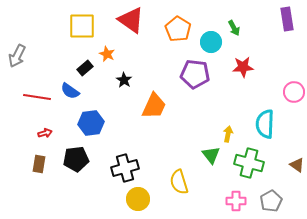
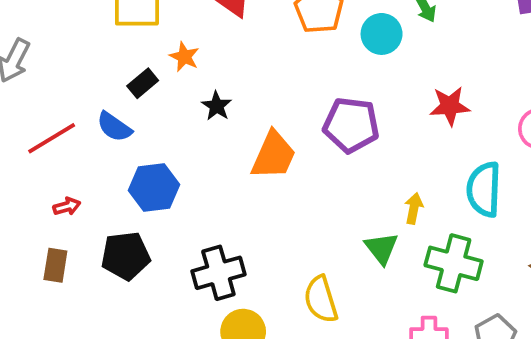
red star: (243, 67) -> (450, 106), moved
purple pentagon: (195, 74) -> (351, 125), moved
red line: (37, 97) -> (52, 138), turned -40

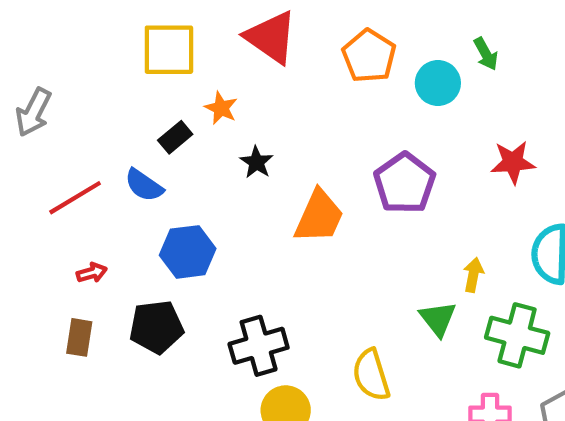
purple pentagon: (351, 125) -> (405, 183), turned 30

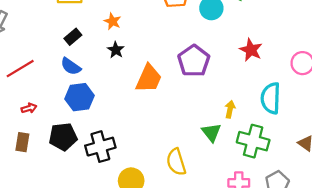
orange star: (221, 108) -> (112, 21), moved
red star: (513, 162) -> (251, 50), turned 30
blue semicircle: (144, 185) -> (71, 66), moved
black cross: (259, 346) -> (100, 147), moved

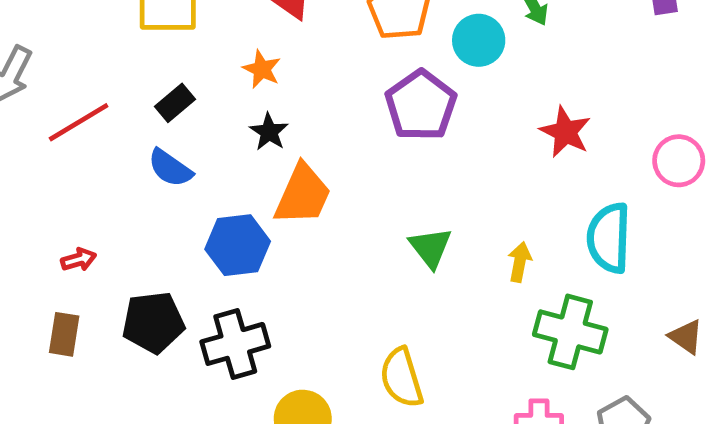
purple pentagon: (194, 61) -> (421, 105), moved
red line: (20, 69) -> (79, 122), moved
orange trapezoid: (149, 78) -> (303, 195), moved
blue hexagon: (80, 97) -> (238, 245), moved
green triangle: (211, 132) -> (430, 248), moved

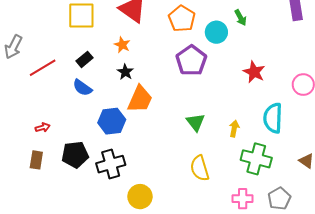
yellow semicircle: (402, 378) -> (200, 168), moved

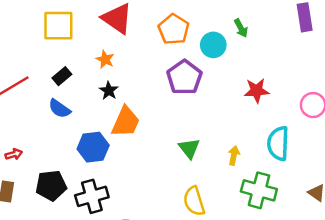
red star: (254, 72) -> (257, 91), turned -30

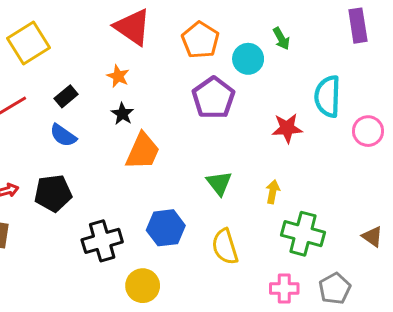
yellow square: (58, 26) -> (28, 43), moved, turned -32
red star: (257, 91) -> (287, 128), moved
cyan semicircle: (278, 143) -> (328, 96), moved
blue hexagon: (93, 147) -> (166, 228), moved
black pentagon: (51, 186) -> (53, 193), moved

